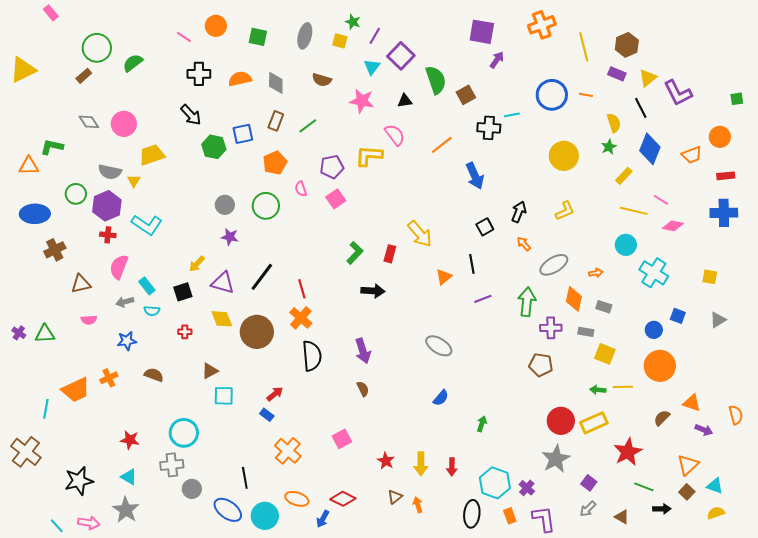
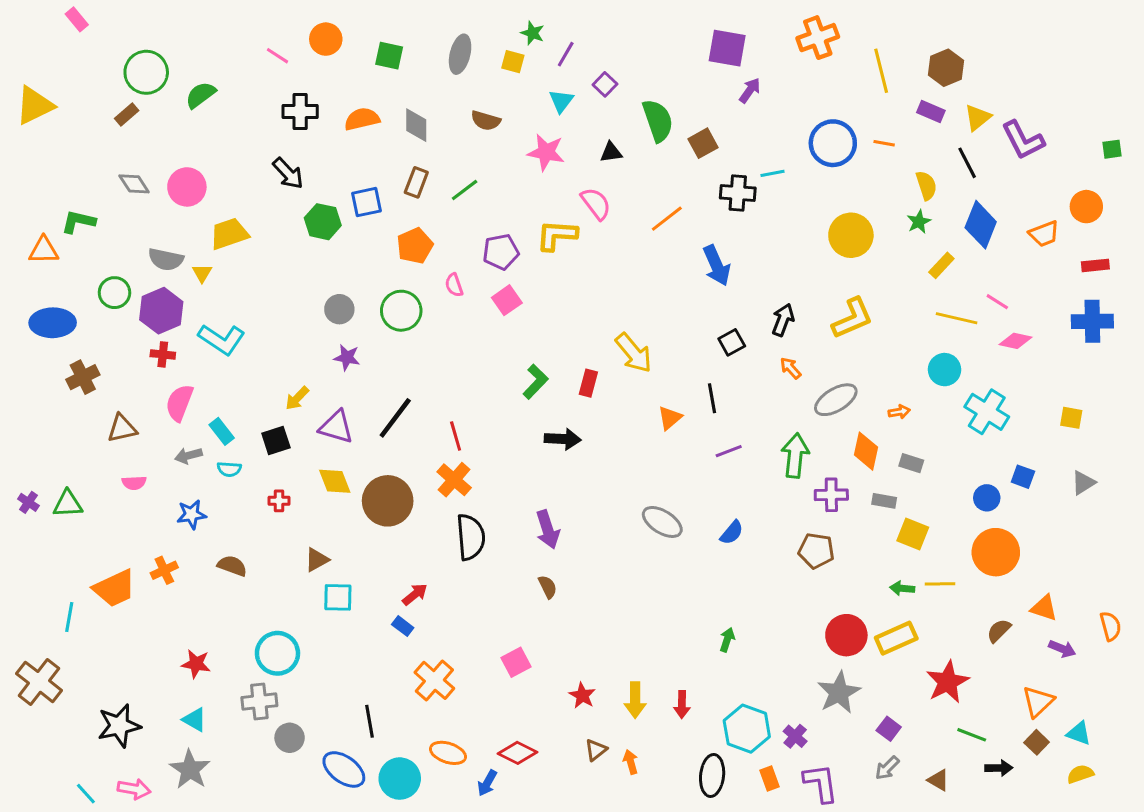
purple square: (401, 56) -> (605, 84), size x0.6
yellow L-shape: (565, 211) -> (852, 318), size x1.4
blue semicircle: (441, 398) -> (732, 533), moved

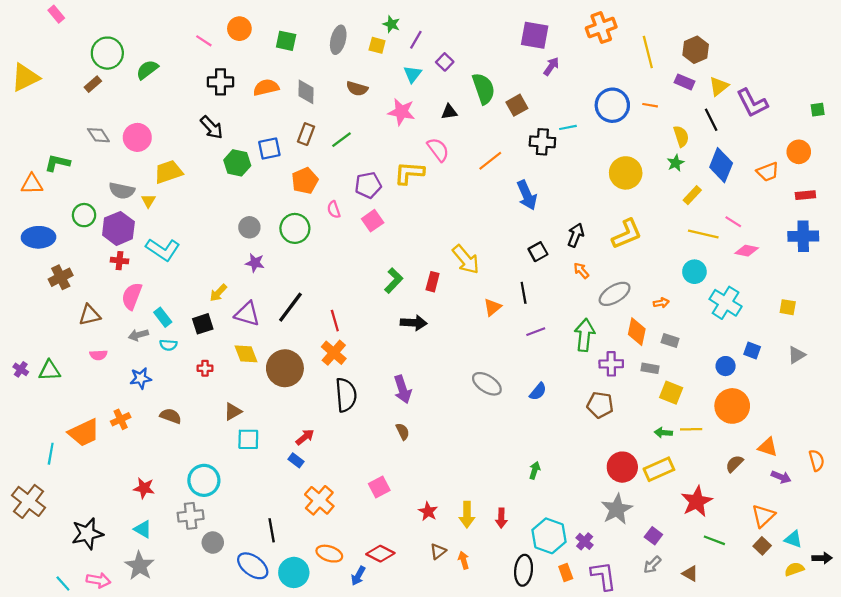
black arrow: (999, 768) -> (822, 558), moved

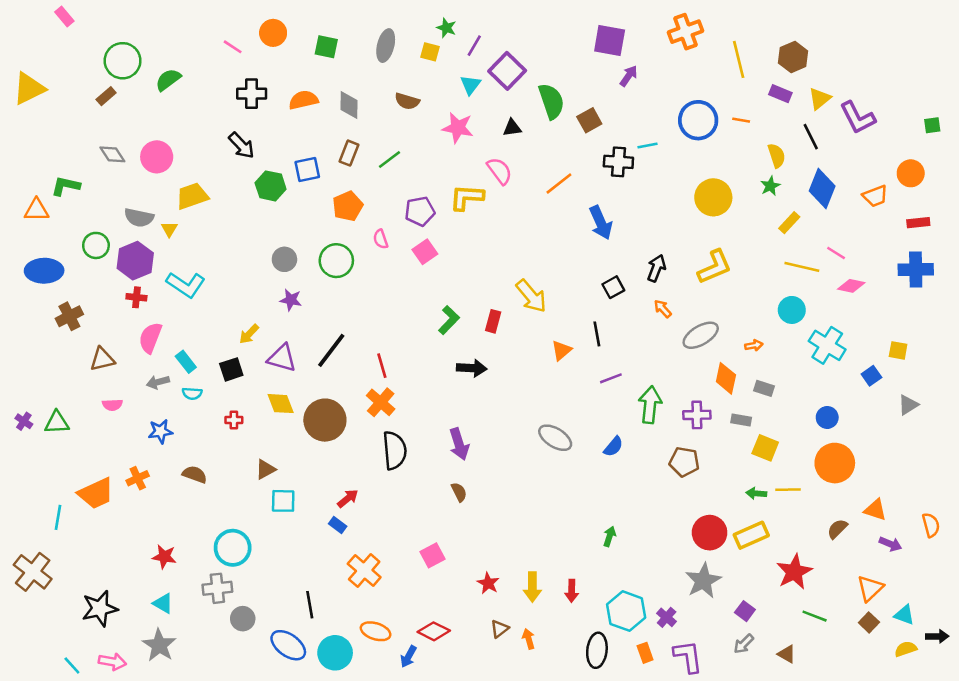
purple square: (445, 62) -> (507, 71), size x1.8
green arrow: (585, 335) -> (650, 405), moved
blue square: (752, 350) -> (871, 376), moved, turned 35

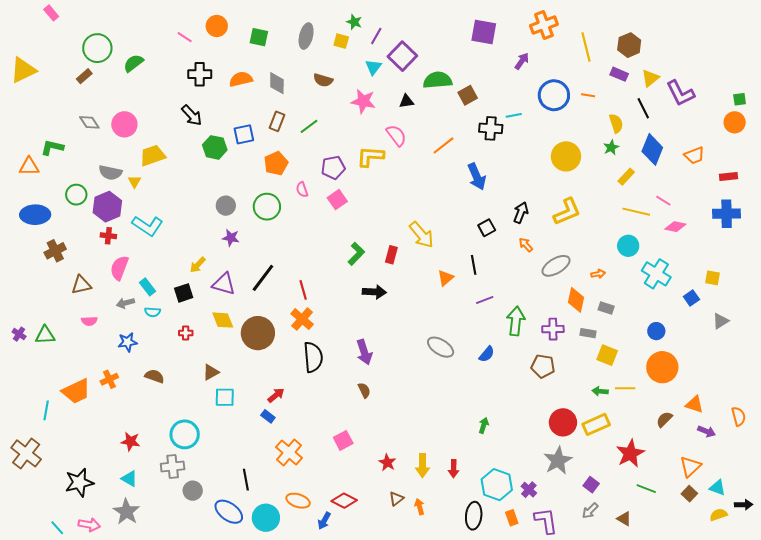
purple arrow: (629, 76) -> (522, 61), moved
green semicircle: (551, 101) -> (438, 80), turned -76
orange circle: (911, 173) -> (735, 122), moved

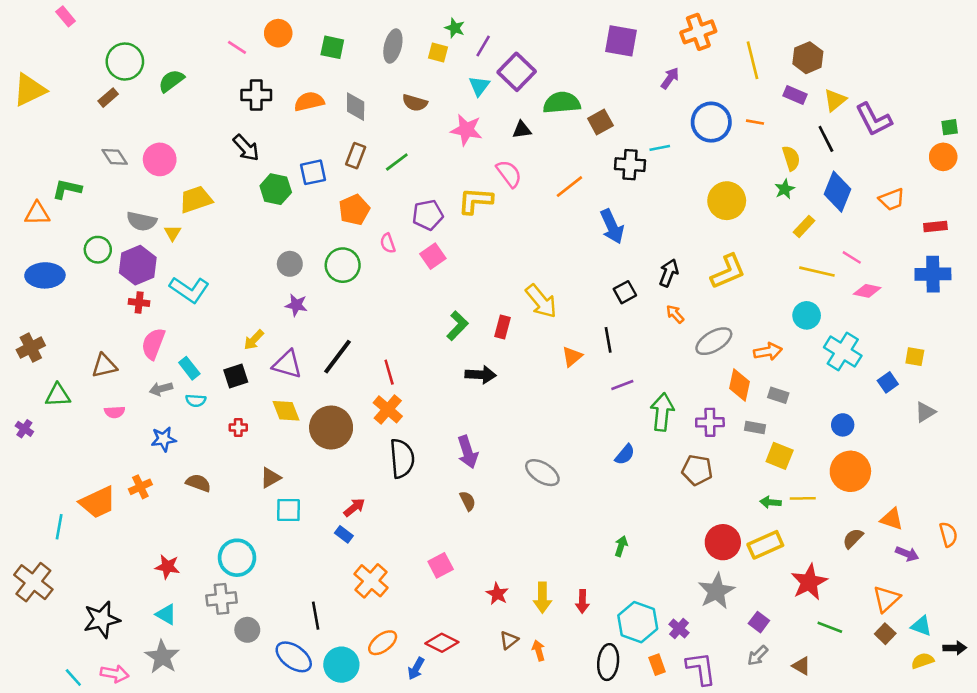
brown cross: (55, 251) -> (31, 348), moved
orange arrow: (598, 274) -> (768, 351), size x1.5
green triangle: (45, 335) -> (58, 395), moved
gray ellipse: (441, 347) -> (542, 473), moved
orange ellipse: (298, 501) -> (383, 643), turned -55

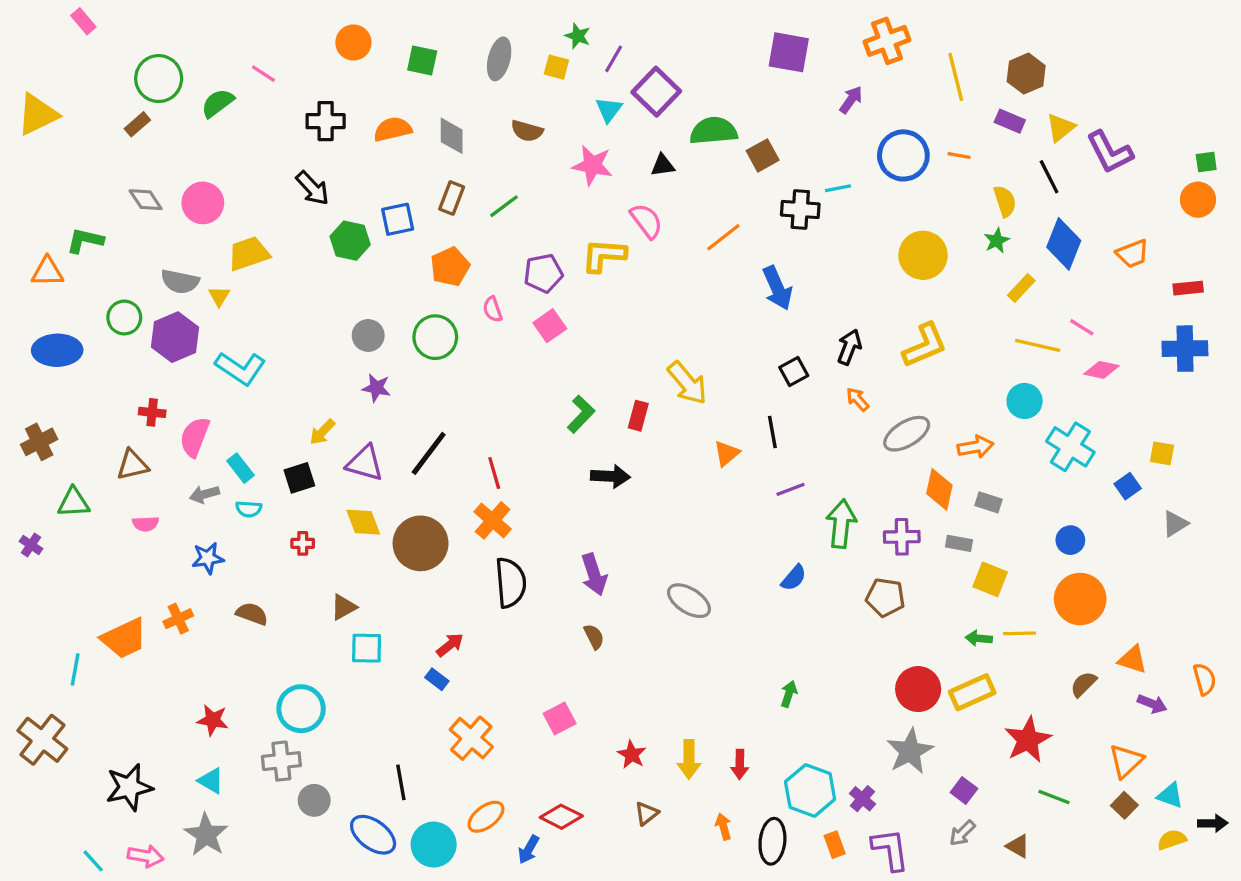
pink line: (237, 47) -> (263, 74), moved
red cross: (139, 302) -> (152, 412), moved
orange arrow: (539, 650) -> (723, 827), moved

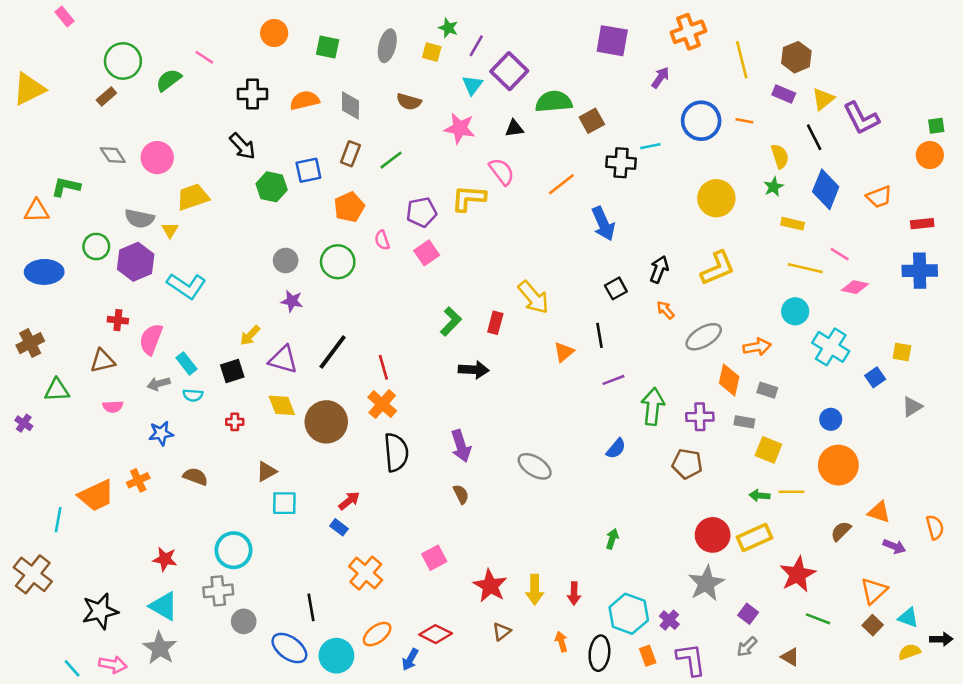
yellow rectangle: (1021, 288) -> (793, 224), turned 60
red star: (632, 755) -> (490, 586), size x1.5
cyan triangle: (211, 781) -> (164, 606), size x1.4

